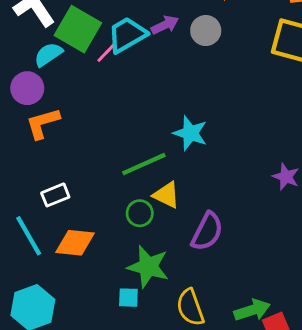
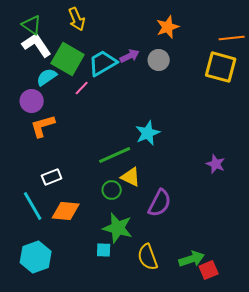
pink line: (106, 53) -> (82, 88), moved
cyan star: (190, 133) -> (148, 133), turned 30

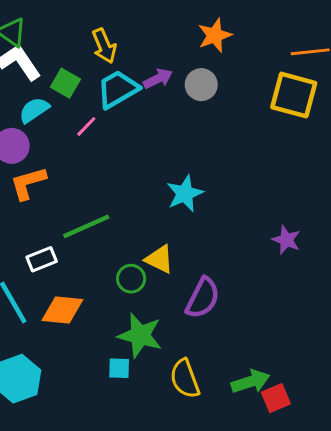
yellow arrow: (77, 19) -> (104, 46), moved
green square: (68, 59) -> (65, 83), size x0.6
green line: (115, 155) -> (86, 226), moved

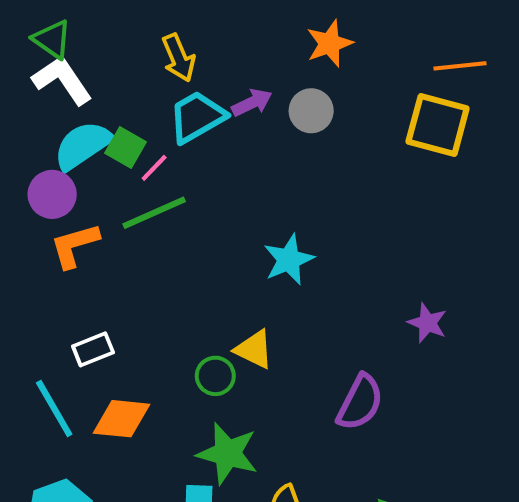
green square: (65, 83) -> (126, 147), moved
cyan semicircle: (34, 110) -> (83, 145), size x1.4
green line: (86, 226) -> (154, 213), moved
purple semicircle: (203, 298) -> (360, 402), moved

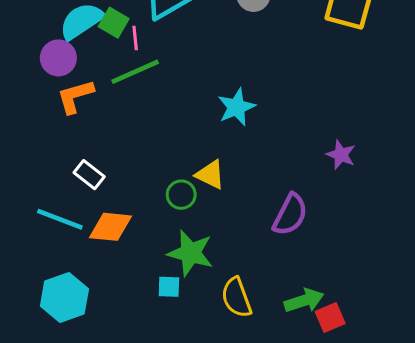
pink line: (154, 168) -> (135, 38), turned -50
white rectangle: (93, 349) -> (89, 175), turned 60
cyan line: (54, 409) -> (60, 219), turned -39

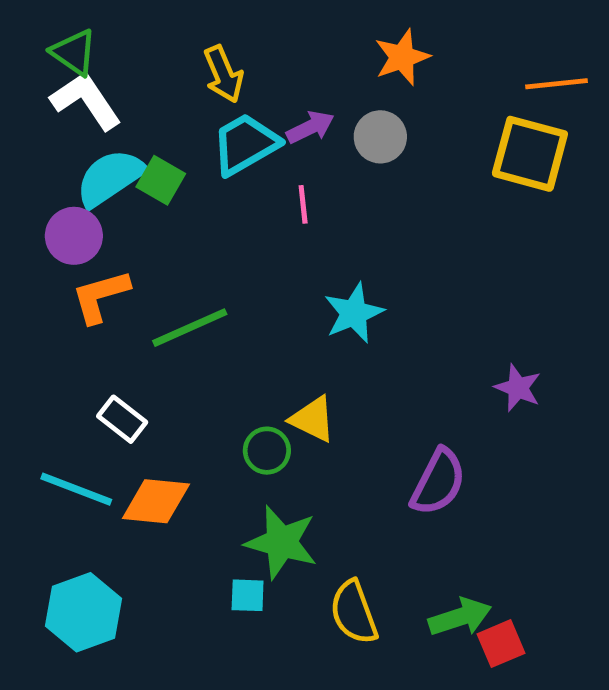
pink line: (135, 38) -> (303, 204), moved
green line: (135, 72) -> (190, 328), moved

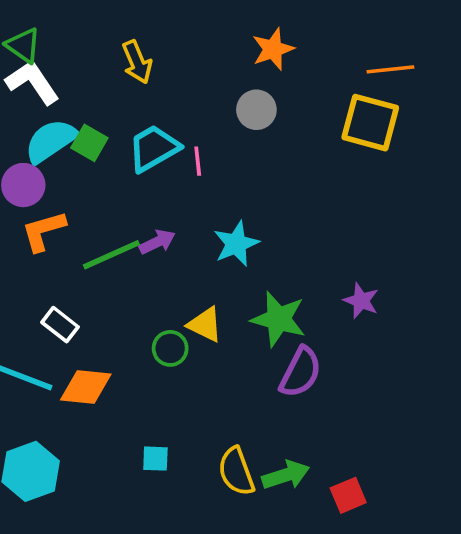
purple arrow: (310, 127) -> (157, 242), moved
cyan trapezoid: (245, 144) -> (154, 148), moved
green star: (281, 542) -> (278, 319), moved
green arrow: (460, 617) -> (286, 475), moved

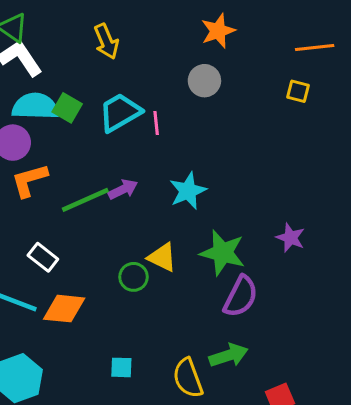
yellow square: (370, 123) -> (298, 91), size x0.5
cyan semicircle: (51, 141) -> (35, 106), turned 36
green arrow: (286, 475) -> (229, 355), moved

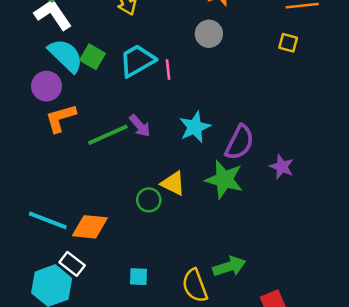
cyan semicircle: (35, 106) -> (66, 55), turned 42
purple arrow: (123, 189) -> (140, 126), turned 75
white rectangle: (43, 257) -> (72, 264), moved
purple semicircle: (241, 297) -> (240, 142), moved

